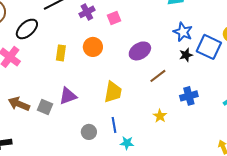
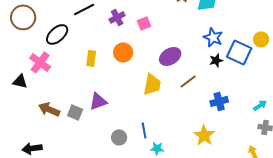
yellow trapezoid: (113, 92) -> (152, 84), moved
yellow star: (160, 116) -> (204, 135), moved, size x1.5

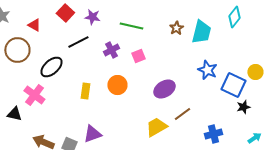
black star: (216, 60) -> (243, 107), moved
yellow trapezoid: (152, 84) -> (156, 127), moved, turned -130

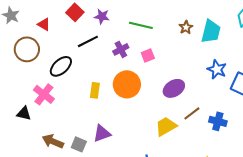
orange circle: (117, 85) -> (127, 84), size x1.4
blue cross: (213, 134) -> (218, 121), moved, turned 30

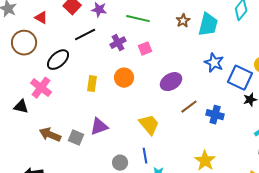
orange circle: (127, 84) -> (124, 78), size x0.7
yellow trapezoid: (166, 126) -> (149, 125), moved, turned 80

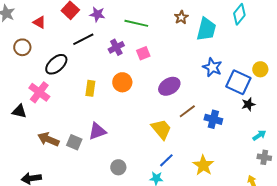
brown star: (183, 21) -> (181, 17), moved
brown circle: (24, 43) -> (22, 47), size x0.7
yellow trapezoid: (149, 125) -> (161, 129), moved
blue line: (145, 156) -> (166, 160), moved, turned 56

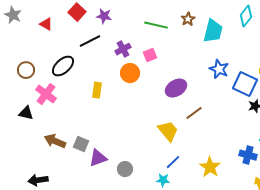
green line: (136, 23) -> (156, 25), moved
brown circle: (22, 47) -> (26, 70), moved
orange circle: (122, 82) -> (130, 73), moved
blue cross: (213, 119) -> (248, 155), moved
purple triangle: (97, 131) -> (98, 158), moved

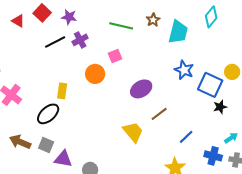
red triangle: (46, 24) -> (18, 21), moved
purple cross: (123, 49) -> (80, 40), moved
black ellipse: (63, 66) -> (48, 114), moved
purple triangle: (98, 158) -> (63, 159), turned 30
blue line: (173, 162) -> (186, 137), moved

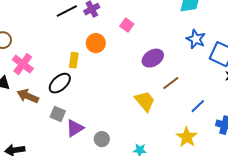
pink square: (115, 56) -> (127, 25), turned -32
orange circle: (95, 74) -> (96, 43), moved
brown arrow: (20, 142) -> (28, 96), moved
purple triangle: (63, 159) -> (75, 128), turned -42

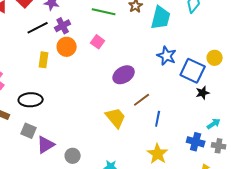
orange circle: (96, 43) -> (67, 47), moved
yellow rectangle: (74, 60) -> (44, 60), moved
black ellipse: (60, 83) -> (31, 100), turned 40
blue line: (198, 106) -> (158, 119), moved, turned -35

